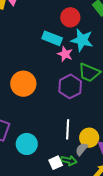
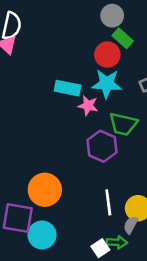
red circle: (70, 17) -> (107, 55), moved
orange circle: (23, 84) -> (45, 190), moved
cyan circle: (27, 144) -> (42, 235), moved

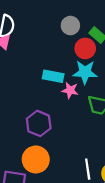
gray circle: (112, 16) -> (70, 26), moved
purple hexagon: (102, 146) -> (39, 123), moved

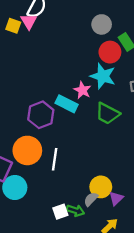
cyan rectangle: (53, 76) -> (67, 104), moved
white line: (88, 169) -> (55, 159), moved

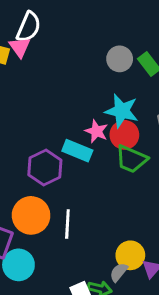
gray circle: (102, 24) -> (120, 59), moved
red circle: (110, 52) -> (124, 135), moved

